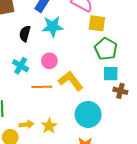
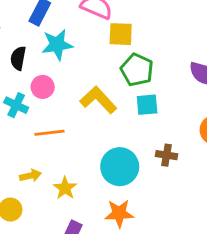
pink circle: (49, 61) -> (43, 87), moved
yellow L-shape: (71, 81) -> (98, 100), moved
brown cross: (120, 91) -> (166, 155), moved
yellow arrow: (26, 124) -> (30, 176), moved

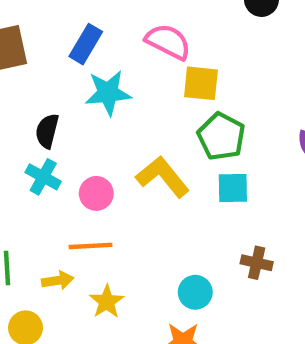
black semicircle: (18, 58) -> (47, 131), moved
pink circle: (43, 87) -> (96, 193), moved
orange line: (50, 133) -> (90, 246), moved
cyan circle: (120, 167) -> (195, 292), moved, size x0.6

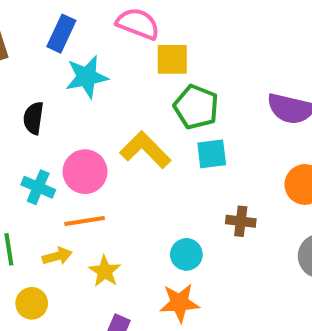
cyan cross: (43, 177) -> (38, 187), moved
pink circle: (96, 193) -> (85, 172), size x1.4

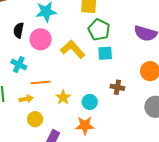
pink circle: (85, 172) -> (41, 39), moved
yellow star: (105, 271) -> (63, 97), moved
yellow circle: (32, 303) -> (35, 119), moved

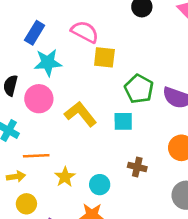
green pentagon: (99, 30) -> (139, 89), moved

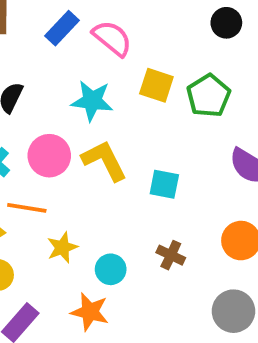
pink semicircle: (85, 32) -> (112, 38), moved
cyan star: (48, 63) -> (92, 101), moved
green pentagon: (139, 89) -> (209, 96), moved
pink circle: (39, 99) -> (49, 156), moved

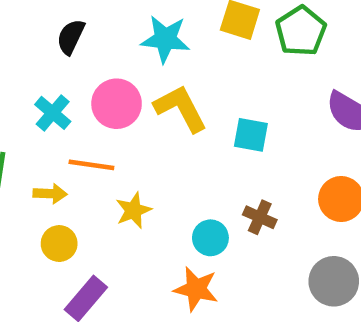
cyan circle: (111, 269) -> (210, 238), moved
orange star: (90, 312) -> (196, 289), moved

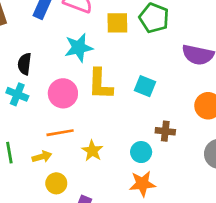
yellow L-shape: (181, 108) -> (100, 84), turned -132
cyan cross: (53, 113) -> (17, 94), moved
cyan square: (251, 135) -> (145, 86), turned 30

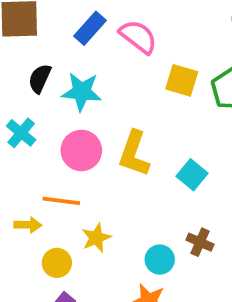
cyan star: (79, 48) -> (82, 92), moved
black semicircle: (25, 64) -> (40, 78), moved
yellow circle: (56, 183) -> (57, 263), moved

